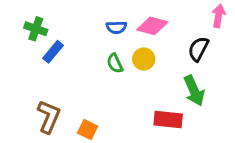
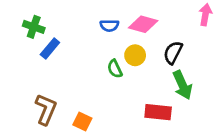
black semicircle: (198, 49) -> (173, 53), moved
green semicircle: (115, 63) -> (115, 69), moved

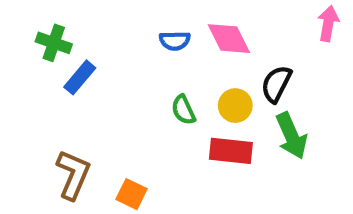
pink diamond: (143, 24) -> (229, 39), turned 48
yellow circle: (135, 55) -> (235, 106), moved
red rectangle: (158, 112) -> (231, 151), moved

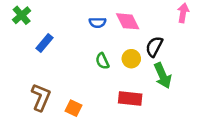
green cross: (54, 43) -> (22, 15), moved, turned 30
red rectangle: (231, 151) -> (130, 98), moved

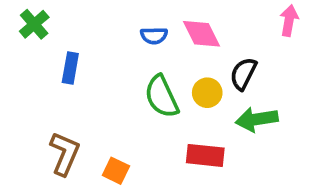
blue rectangle: (44, 43) -> (70, 68), turned -30
green semicircle: (102, 61) -> (162, 97), size x1.6
green arrow: (163, 76) -> (257, 119), turned 105

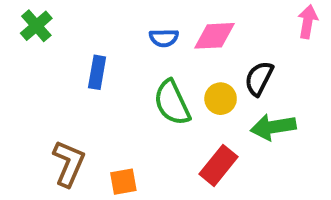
pink diamond: (202, 34) -> (214, 36), turned -66
blue rectangle: (70, 68) -> (97, 72), moved
red rectangle: (205, 155) -> (219, 165), turned -57
orange square: (116, 171) -> (123, 182), turned -36

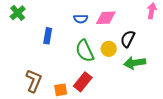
red rectangle: (219, 165) -> (83, 82), moved

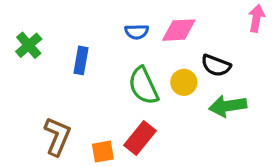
green cross: (18, 13) -> (29, 45), moved
black semicircle: (128, 39) -> (216, 65), turned -96

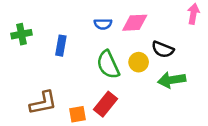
green cross: (29, 45) -> (22, 34), turned 30
brown L-shape: (57, 136) -> (43, 103), turned 56

